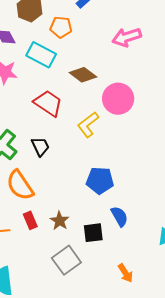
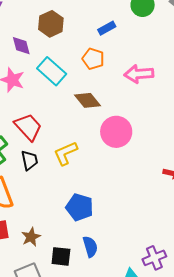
orange pentagon: (61, 27) -> (93, 59), moved
red trapezoid: (48, 103) -> (28, 127), moved
yellow L-shape: (88, 125) -> (66, 153), moved

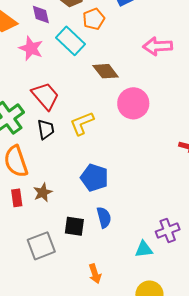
orange pentagon: (93, 59) -> (94, 19), moved, turned 30
brown star: (31, 237) -> (43, 192), moved

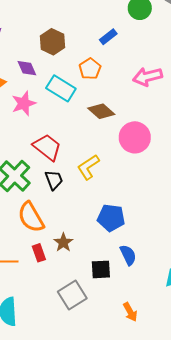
orange pentagon: (94, 19) -> (90, 69), moved
pink star: (31, 48) -> (24, 103), turned -30

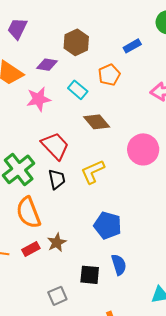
purple diamond: (27, 68) -> (47, 65), turned -65
cyan rectangle: (61, 88) -> (78, 90), size x0.7
brown diamond: (101, 111) -> (97, 122), moved
red rectangle: (39, 253) -> (31, 249), turned 72
gray square: (72, 295) -> (57, 296), size x0.7

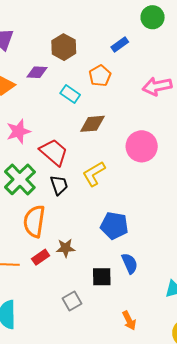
pink star: (39, 99) -> (18, 131), moved
brown diamond: (97, 122) -> (92, 124), turned -48
orange semicircle: (28, 213) -> (34, 221), turned 36
brown star: (57, 242) -> (66, 248), turned 30

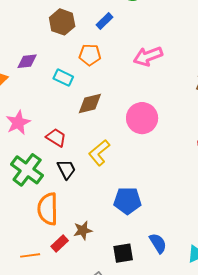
brown hexagon: (64, 47) -> (62, 22), moved
orange pentagon: (100, 76) -> (90, 55), turned -30
red trapezoid: (54, 152) -> (56, 138), size x0.7
blue semicircle: (130, 263) -> (158, 243), moved

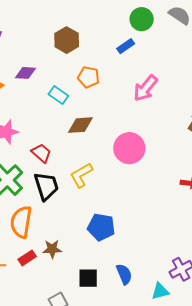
blue rectangle: (105, 21) -> (126, 46), moved
pink arrow: (148, 56) -> (145, 88), turned -40
black trapezoid: (66, 169) -> (46, 186), size x1.4

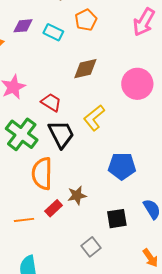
orange pentagon: (88, 77) -> (86, 20), turned -30
cyan rectangle: (58, 95) -> (53, 32), moved

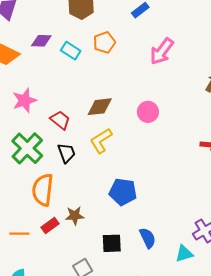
brown diamond: (85, 69) -> (100, 107), moved
pink circle: (137, 84) -> (148, 112), size x0.7
black trapezoid: (61, 134) -> (66, 153), size x0.7

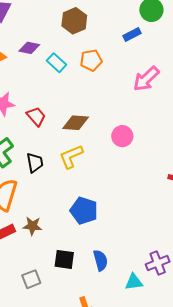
red trapezoid: (60, 120) -> (36, 116), moved

